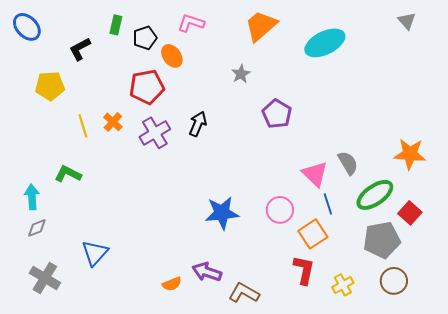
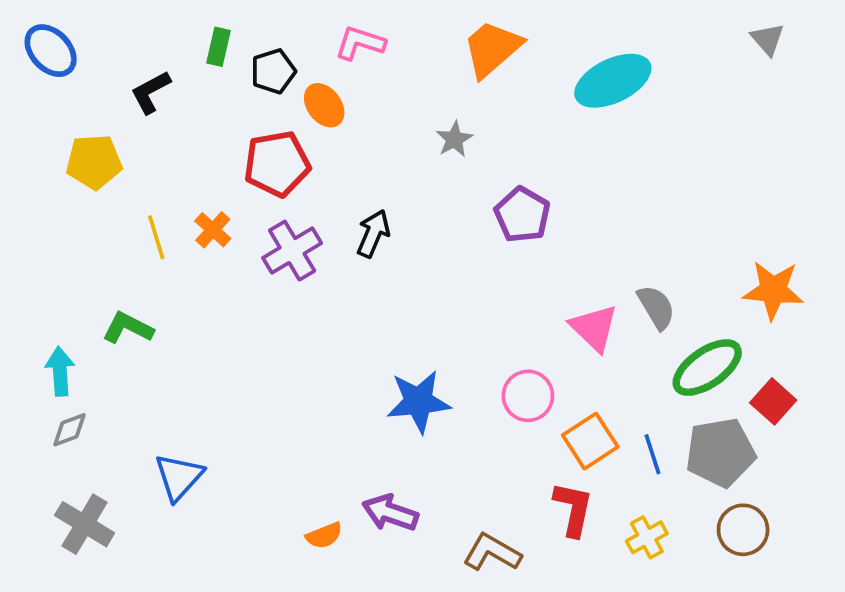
blue line: (328, 204) -> (652, 454), moved
brown L-shape: (244, 293) -> (492, 552), moved

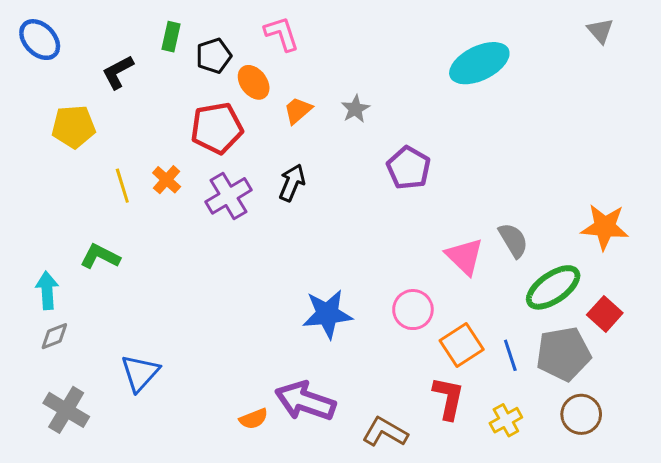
pink L-shape: (360, 43) -> (282, 34), turned 54
orange trapezoid: (492, 49) -> (298, 110), moved, size x0.6
purple arrow: (390, 513) -> (305, 401), size x1.4

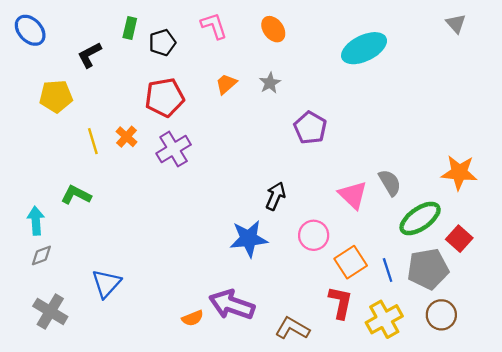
orange ellipse: (254, 82) -> (273, 29), moved
black arrow: (292, 183) -> (276, 196), moved
yellow cross: (506, 420) -> (384, 319), size x1.5

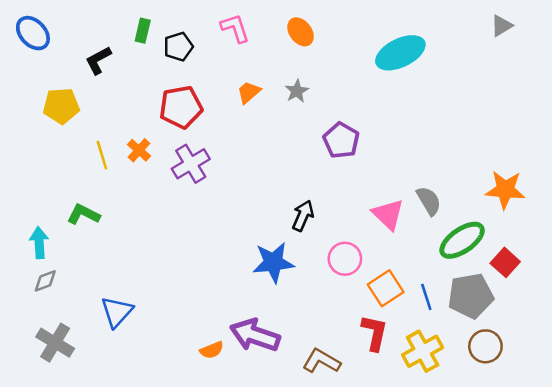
gray triangle: (456, 24) -> (502, 26), turned 40

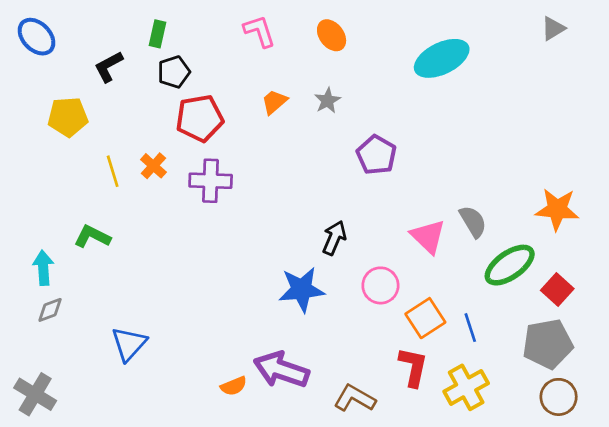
black pentagon: (178, 47) -> (174, 72), moved
purple cross: (191, 164) -> (211, 181), turned 33
gray pentagon: (471, 296) -> (548, 344), moved
gray cross: (55, 343) -> (35, 394), moved
brown circle: (485, 346) -> (559, 397), moved

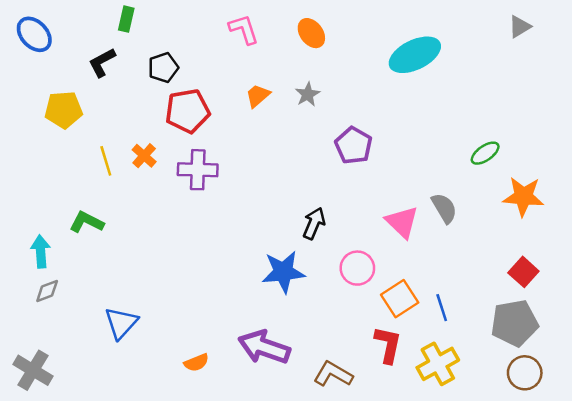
green rectangle: (158, 34) -> (126, 19), moved
green ellipse: (510, 265) -> (485, 153), moved, size x0.6
orange semicircle: (234, 386) -> (196, 363), moved

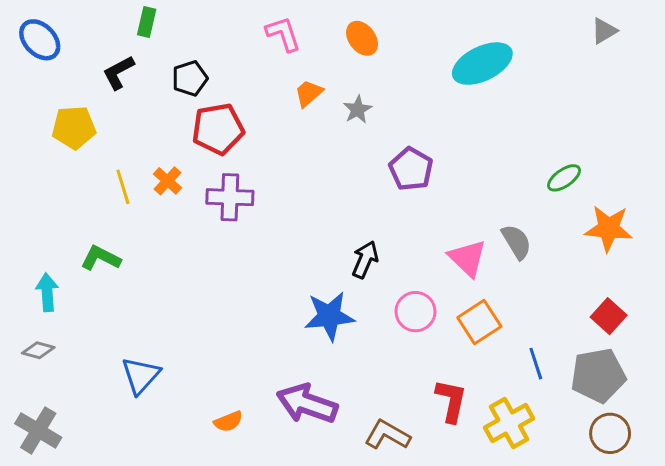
orange trapezoid: (258, 96) -> (309, 93), moved
gray diamond: (47, 291) -> (38, 350), moved, turned 36
orange square: (400, 299) -> (479, 322), moved
blue line: (442, 308) -> (536, 364), moved

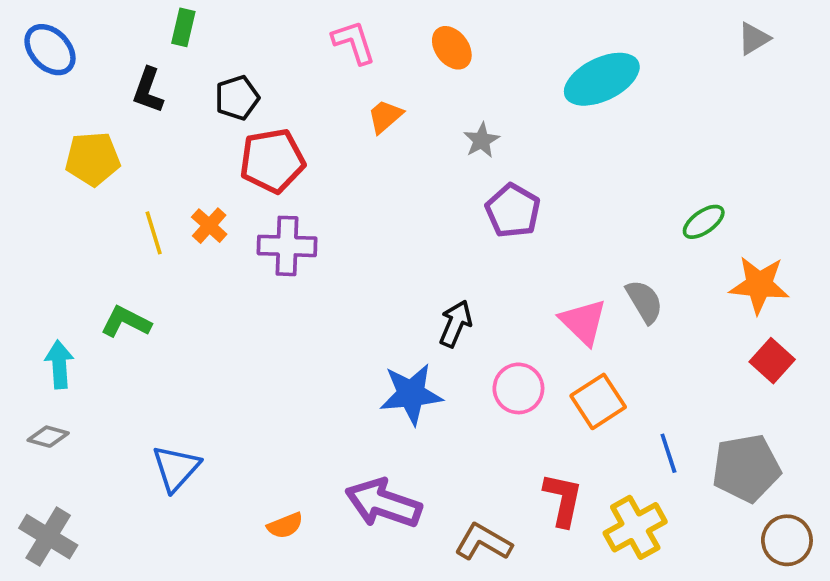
black L-shape: (118, 72) -> (148, 90), turned -42
gray star: (358, 110) -> (481, 140), moved
red square: (609, 316) -> (772, 361), moved
brown circle: (610, 433) -> (787, 540), moved

